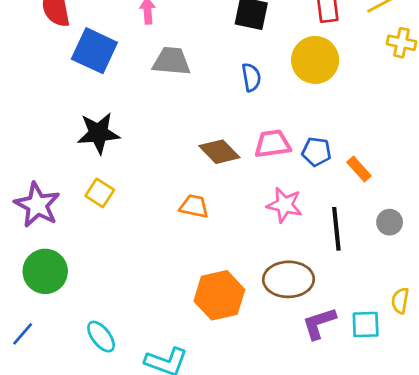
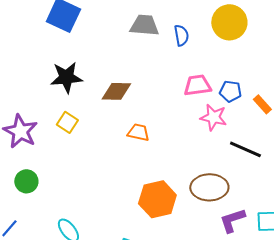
gray trapezoid: (172, 61) -> (144, 25), moved
brown diamond: (219, 152) -> (116, 91), moved, turned -44
pink star: (285, 205) -> (213, 117), moved
black line: (336, 229) -> (245, 149), turned -60
green circle: (45, 271) -> (26, 181), size x0.7

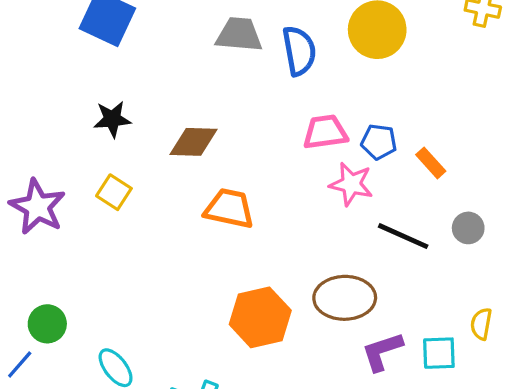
blue semicircle: (181, 35) -> (299, 51), size x1.4
black star: (66, 77) -> (112, 119), size x0.7
orange trapezoid: (138, 132) -> (229, 208), size x1.4
green circle: (26, 181) -> (47, 324), moved

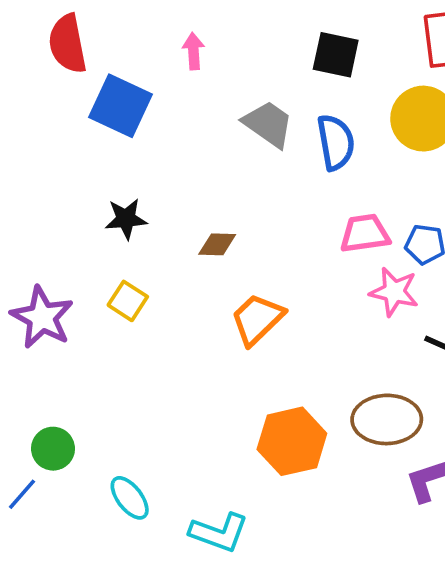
gray trapezoid: (239, 35) -> (268, 124), turned 30
brown diamond: (194, 142) -> (217, 244), size x0.7
orange trapezoid: (229, 208) -> (257, 319), turned -56

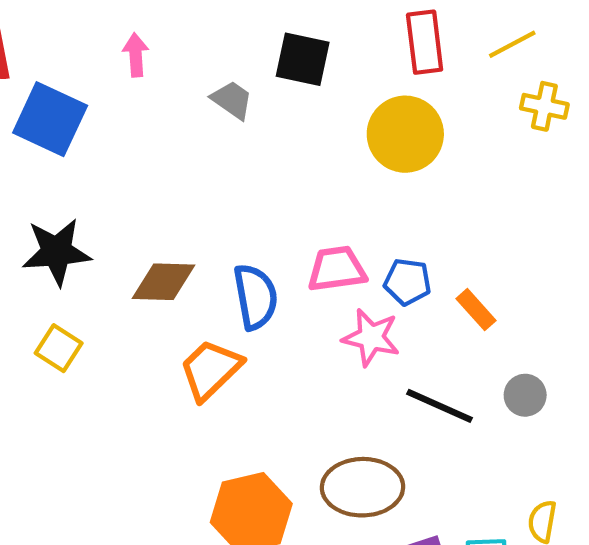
gray trapezoid: (268, 124) -> (232, 100), moved, size x0.7
blue semicircle: (336, 142) -> (256, 297), moved
black star: (126, 219) -> (57, 252), size x1.4
brown diamond: (217, 244) -> (163, 282), size x1.4

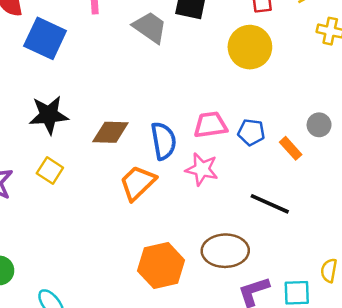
gray trapezoid: (232, 100) -> (150, 27), size x1.4
pink star: (371, 337) -> (202, 169), moved
gray circle: (525, 395) -> (319, 125), moved

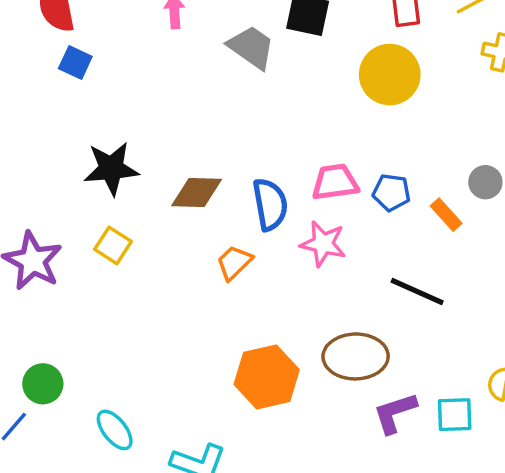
blue square: (45, 38) -> (75, 63), moved, size x0.6
orange trapezoid: (138, 183) -> (234, 262), size x0.7

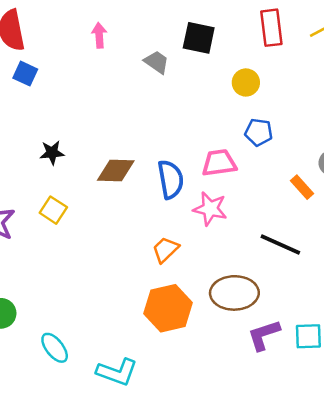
gray trapezoid: (251, 47) -> (157, 62), size x0.7
yellow circle: (390, 75) -> (246, 82), moved, size x0.6
black star: (111, 169) -> (52, 153), size x0.6
blue pentagon: (391, 192) -> (259, 132), moved
orange trapezoid: (234, 262) -> (166, 250), moved

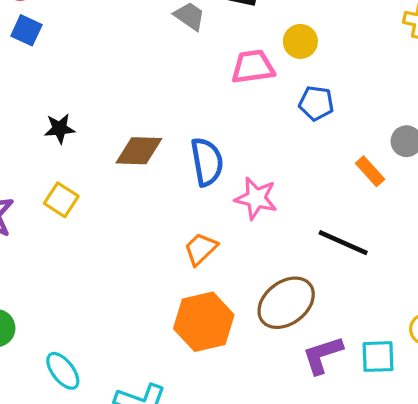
pink trapezoid: (219, 163) -> (253, 67), moved
brown ellipse: (234, 293) -> (286, 303), turned -36

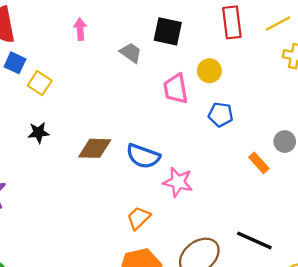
pink trapezoid: (253, 67) -> (176, 89), turned -92
blue semicircle: (207, 162) -> (143, 156), turned 120
yellow square: (61, 200) -> (40, 83), moved
black line: (343, 243) -> (254, 240), moved

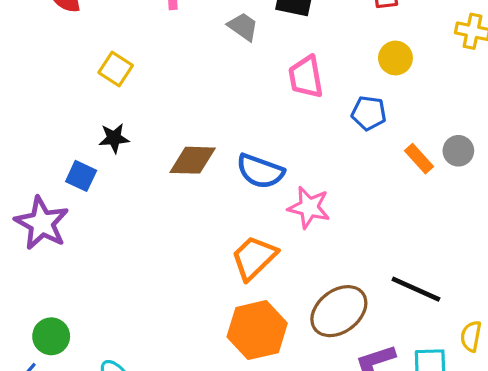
blue square: (15, 63) -> (81, 176), moved
yellow circle: (209, 71) -> (395, 58), moved
orange rectangle: (259, 163) -> (419, 159), moved
orange trapezoid: (139, 218) -> (254, 258), size x1.4

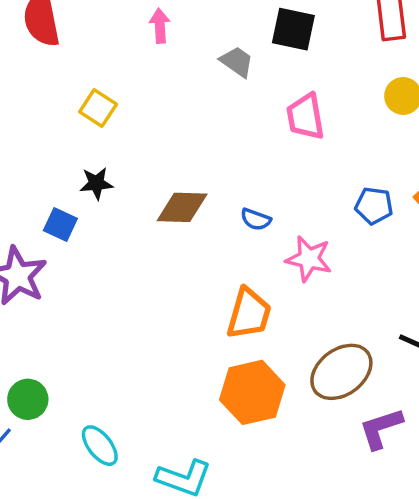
blue pentagon: (369, 113) -> (374, 206), moved
blue semicircle: (260, 171) -> (256, 219), size x0.6
orange trapezoid: (254, 258) -> (249, 314), turned 150

